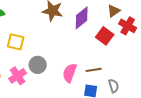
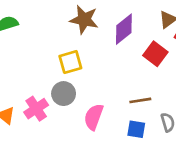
yellow square: (16, 42) -> (70, 62), moved, turned -30
pink semicircle: (70, 73) -> (94, 117), moved

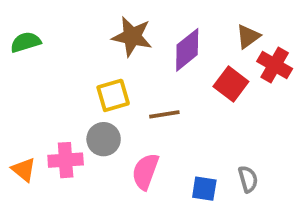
brown line: (140, 100) -> (164, 114), moved
pink cross: (36, 109) -> (66, 160), turned 30

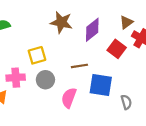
yellow square: (113, 95) -> (37, 55), moved
pink cross: (66, 160) -> (16, 78), moved
blue square: (204, 189) -> (101, 85), moved, size x1.6

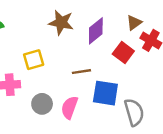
gray circle: (45, 80) -> (42, 104), moved
gray semicircle: (126, 102) -> (134, 112), size x1.6

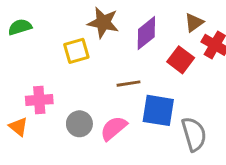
yellow square: (34, 60) -> (76, 51), moved
pink semicircle: (70, 107) -> (114, 128), turned 30

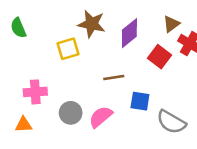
green semicircle: (20, 27) -> (18, 28), turned -96
blue square: (158, 110) -> (140, 101), size x0.7
orange triangle: (18, 127) -> (24, 125), moved, turned -42
gray semicircle: (194, 134) -> (171, 122), turned 136

